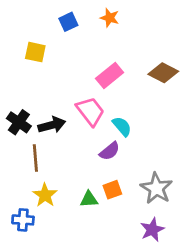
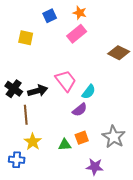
pink rectangle: (110, 75) -> (77, 34), moved
cyan semicircle: (122, 126) -> (89, 92), turned 77
purple star: (152, 230) -> (95, 167), moved, turned 30

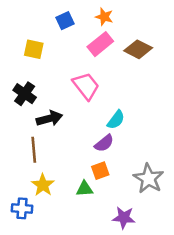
brown diamond: (119, 53) -> (138, 49), moved
pink trapezoid: (66, 81) -> (86, 86), moved
black cross: (14, 89) -> (25, 94), moved
orange square: (82, 138) -> (100, 171), moved

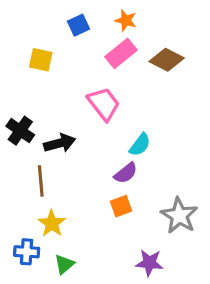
black cross: (25, 94) -> (20, 131), moved
green triangle: (85, 189) -> (64, 264), moved, turned -36

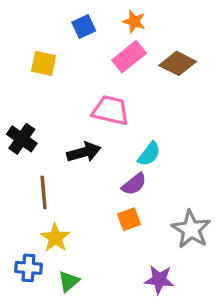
pink trapezoid: (104, 104) -> (111, 110), turned -39
black arrow: (60, 143) -> (84, 152), moved

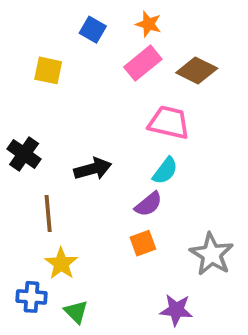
blue square: (84, 27) -> (93, 30), turned -35
pink trapezoid: (111, 110) -> (169, 122), moved
green triangle: (69, 281) -> (76, 312), turned -35

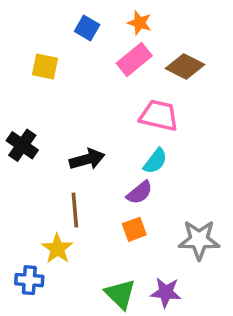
brown line: (48, 213) -> (75, 210), moved
gray star: (212, 254) -> (199, 240), turned -30
green triangle: (76, 312) -> (120, 294), moved, size x1.4

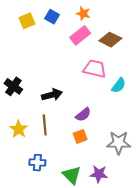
yellow square: (45, 67) -> (27, 21), moved, turned -35
cyan semicircle: (155, 161) -> (119, 85), moved
yellow star: (57, 249) -> (19, 129), moved
blue cross: (29, 280) -> (37, 163), moved

